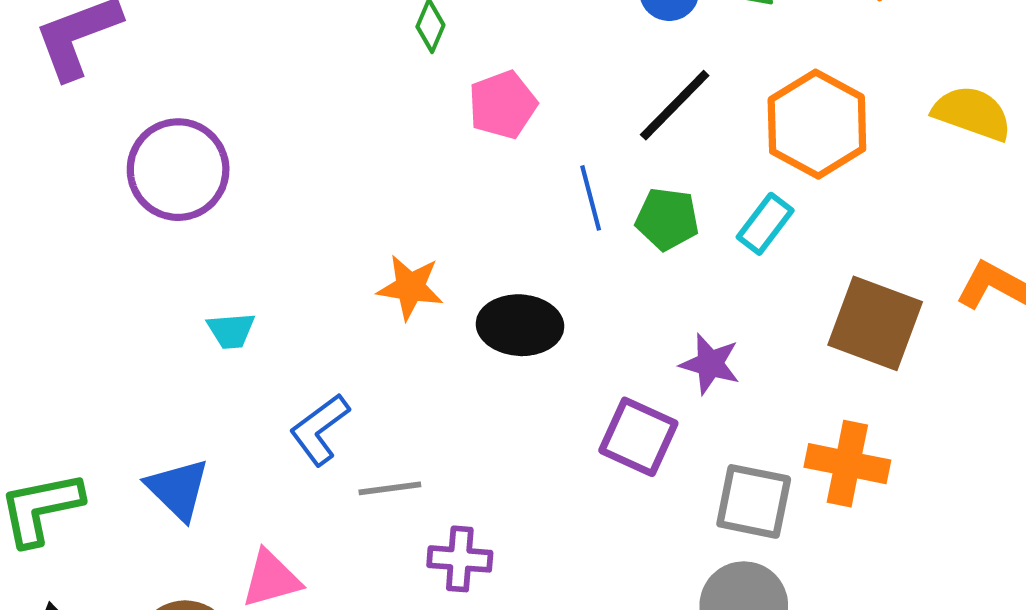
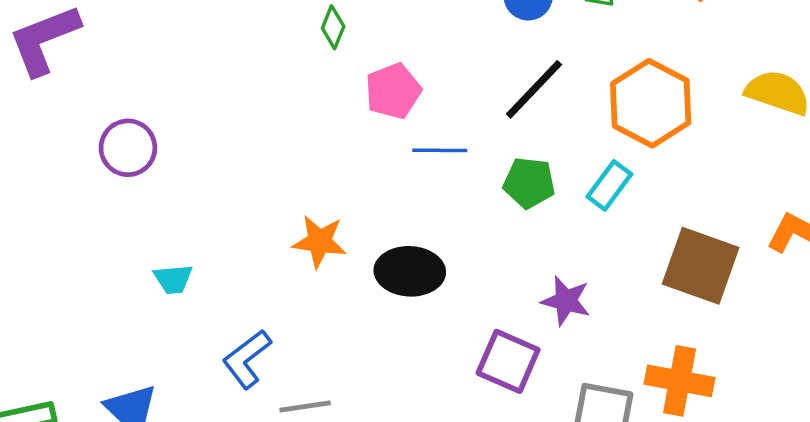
purple circle: (178, 170) -> (128, 148), size x0.7
blue line: (591, 198) -> (440, 150), moved, turned -74

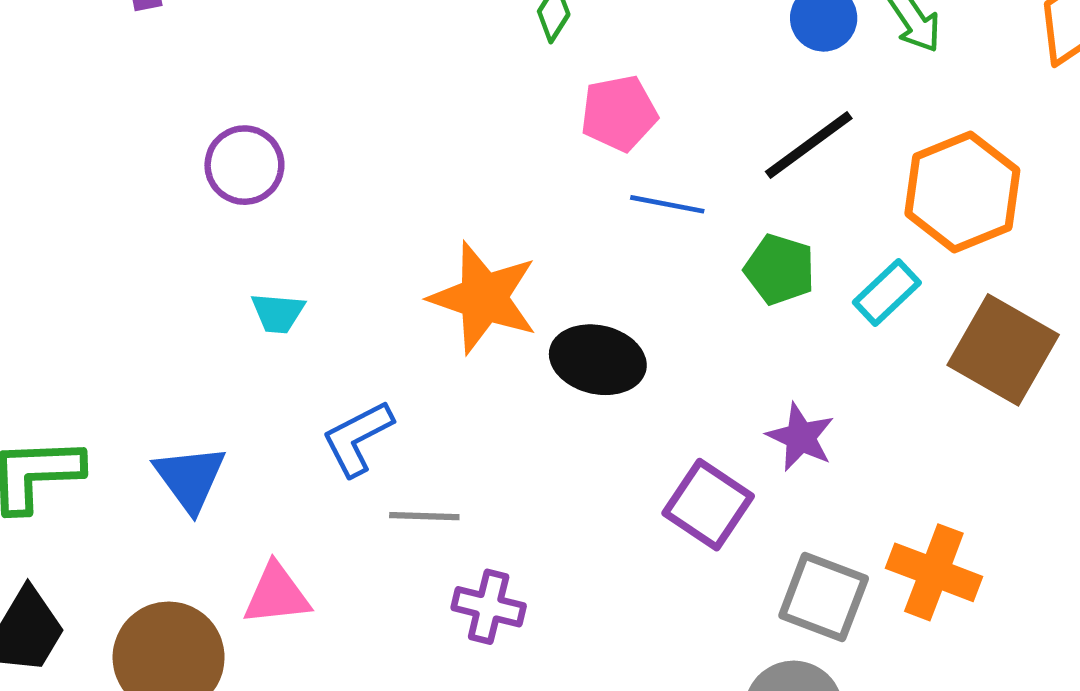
purple circle: (128, 148) -> (244, 165), moved
orange star: (319, 241) -> (484, 298), size x1.5
brown square: (701, 266) -> (1003, 350), moved

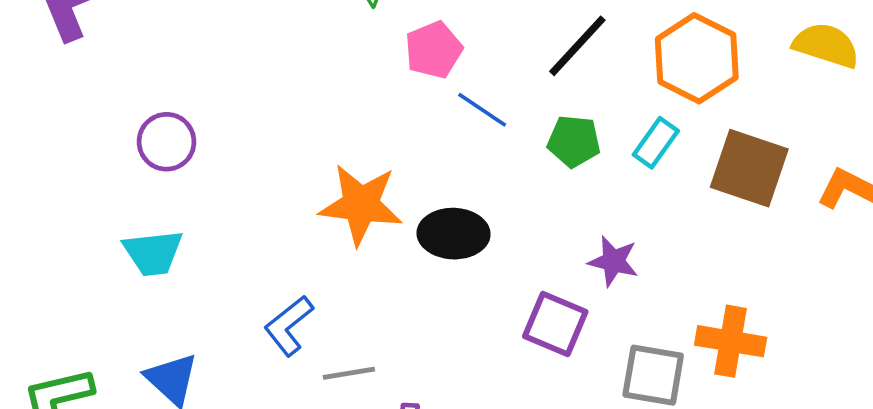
blue line: (667, 204) -> (482, 110), turned 34
cyan trapezoid: (278, 313) -> (153, 253), moved, size x1.5

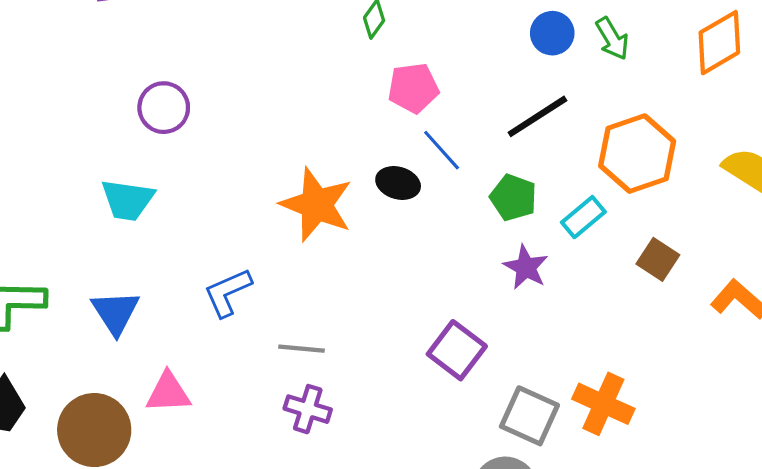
brown square: (749, 168) -> (658, 259), size x0.6
black ellipse: (454, 234) -> (398, 183), moved, size x0.7
purple star: (613, 261) -> (526, 267), moved
gray line: (349, 373) -> (302, 349), moved

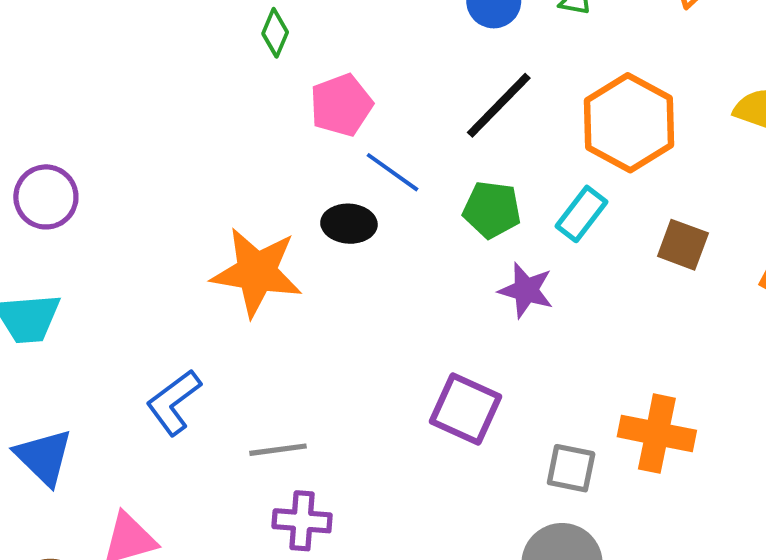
gray square: (529, 416) -> (571, 468), size x0.7

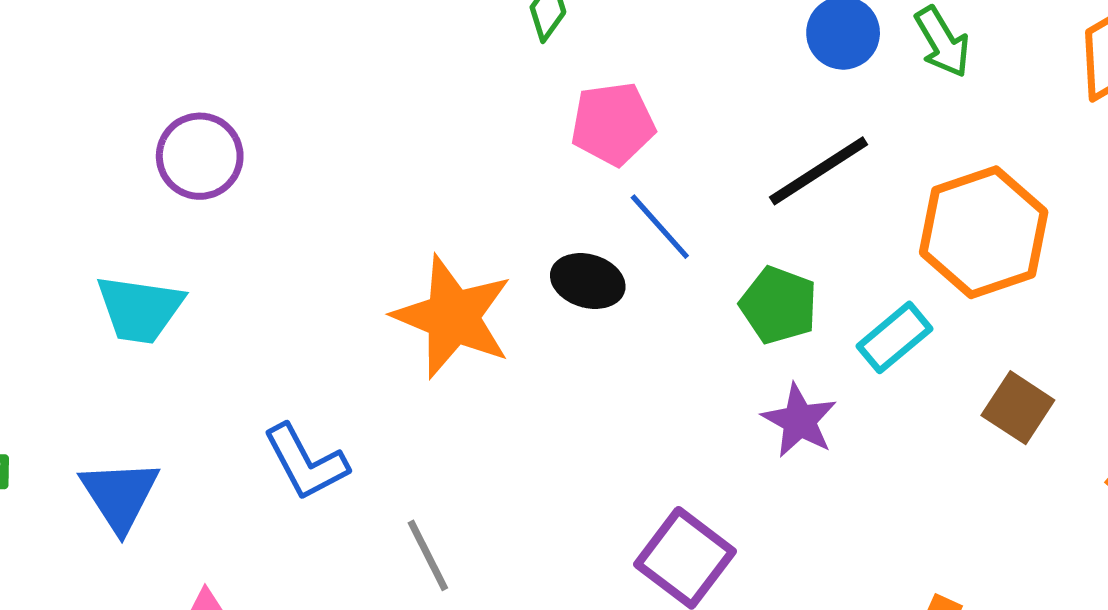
blue L-shape: (174, 402) -> (306, 462), turned -94
gray line: (278, 450) -> (428, 555), turned 58

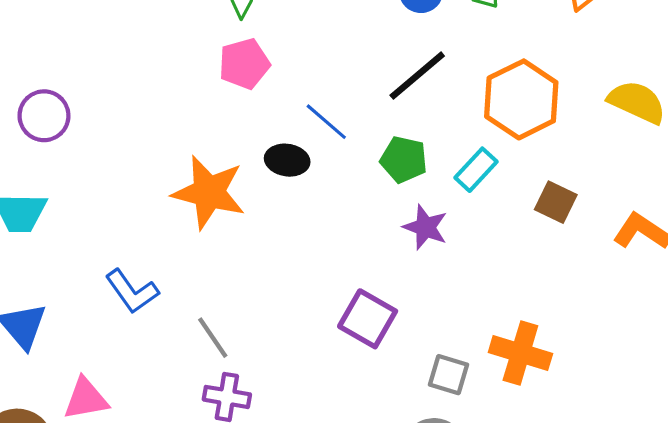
pink pentagon: (613, 124) -> (244, 64), moved

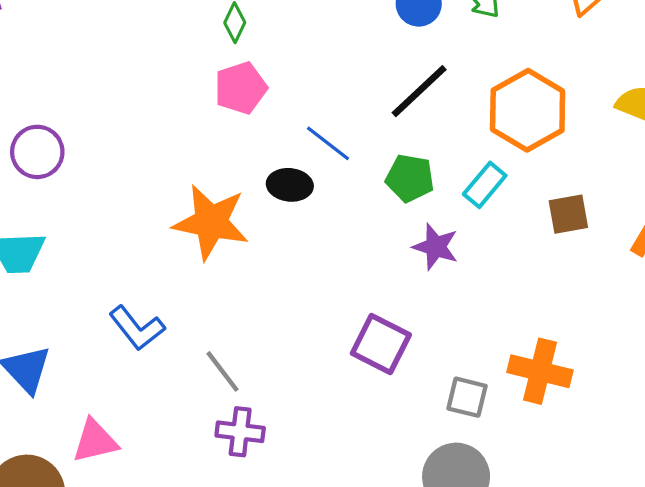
brown square: (556, 202) -> (568, 214), turned -33

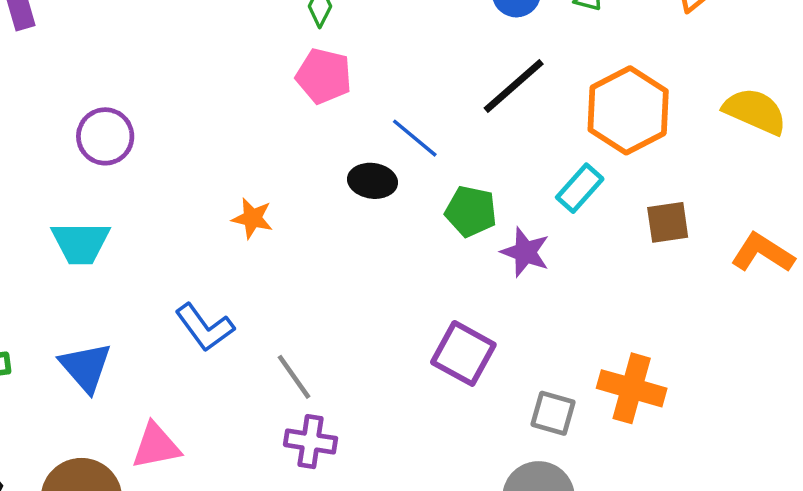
pink pentagon: (241, 88) -> (324, 76), turned 30
green pentagon: (410, 178) -> (471, 211), moved
orange star: (211, 222) -> (252, 218), moved, size x0.5

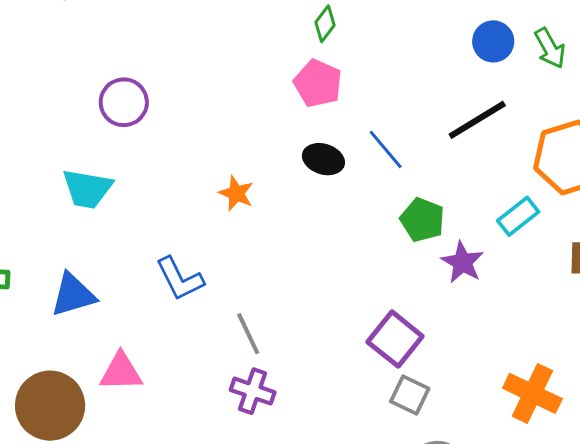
black ellipse: (373, 181) -> (323, 159), moved
blue triangle: (86, 367) -> (73, 295), turned 45
gray square: (553, 413) -> (410, 395), moved

